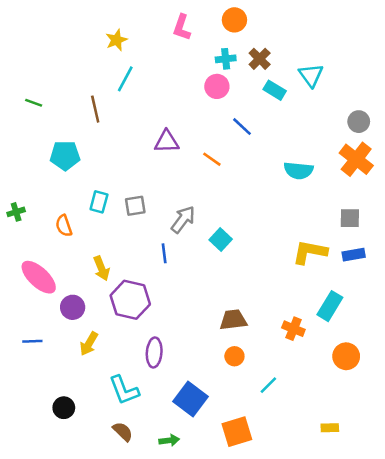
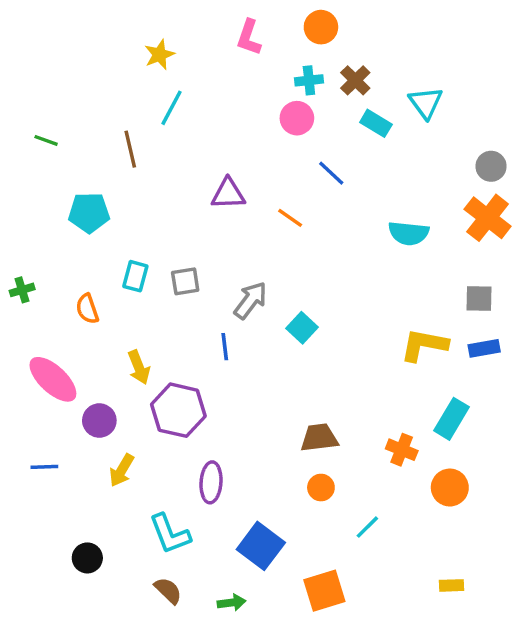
orange circle: (346, 356) -> (450, 488), moved

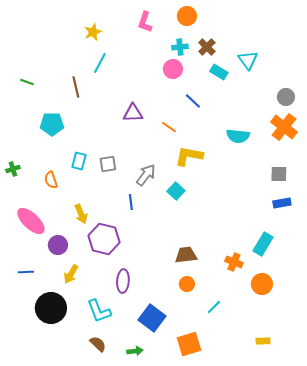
yellow L-shape: (424, 345) -> (189, 156), moved
black circle: (87, 558) -> (51, 308), moved, size x1.8

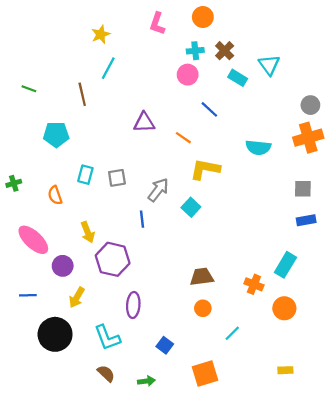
orange cross: (284, 127) -> (308, 138), turned 36
blue square: (152, 318) -> (165, 345), size x0.6

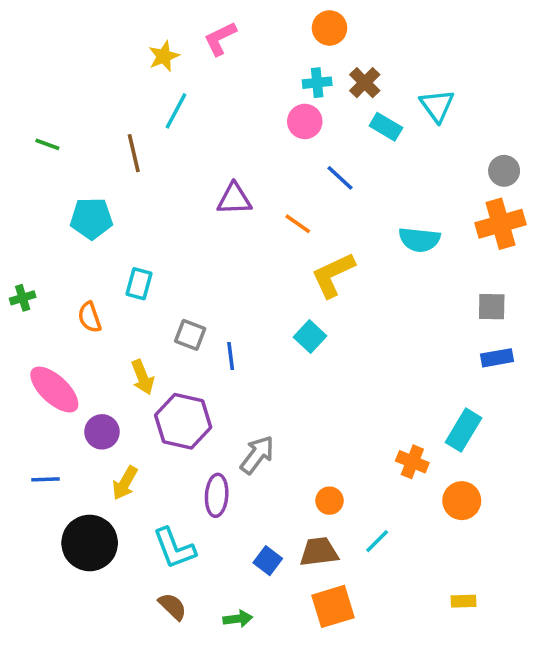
pink L-shape: (157, 24) -> (220, 39), moved, turned 45
yellow L-shape: (205, 169) -> (333, 275), turned -36
gray square: (117, 178) -> (190, 335), moved, turned 30
gray arrow: (158, 190) -> (257, 455), moved
brown trapezoid: (202, 277) -> (319, 552), moved

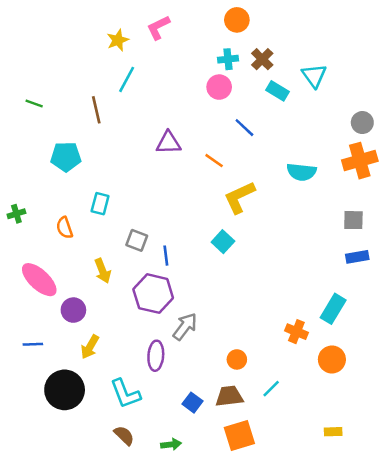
purple hexagon: (183, 421) -> (153, 294), moved

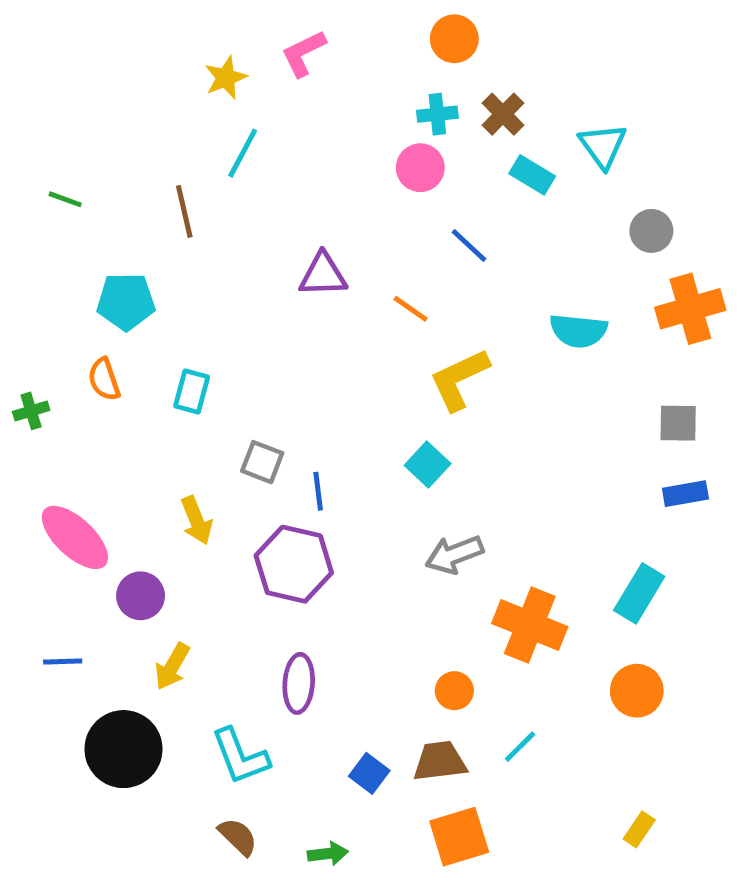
gray circle: (362, 123) -> (651, 231), moved
orange semicircle: (65, 228) -> (104, 379), moved
gray arrow: (185, 327) -> (454, 554), moved, turned -148
orange cross: (296, 332) -> (530, 625), moved, size x1.6
yellow rectangle: (333, 432) -> (639, 829), turned -54

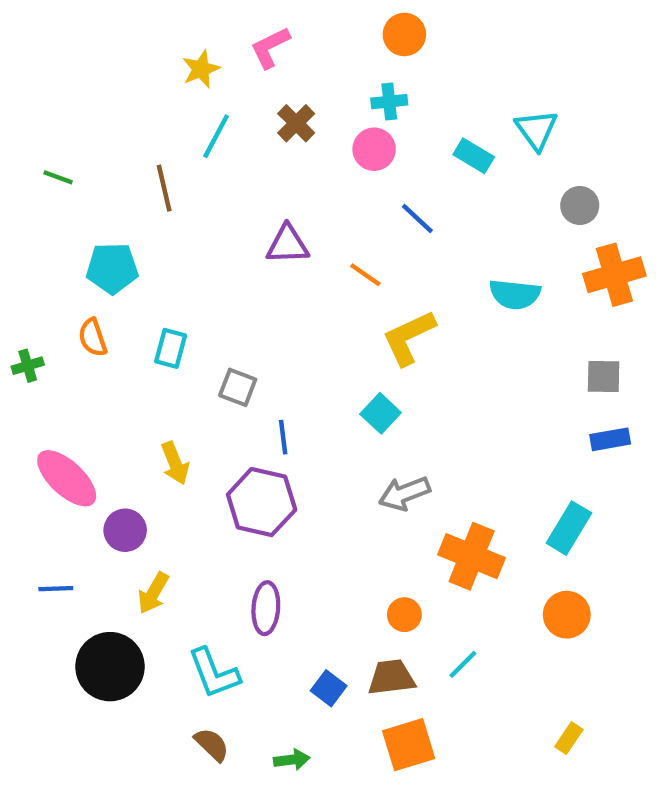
brown cross: (503, 114) -> (296, 123), moved
gray square: (262, 462) -> (238, 387), moved

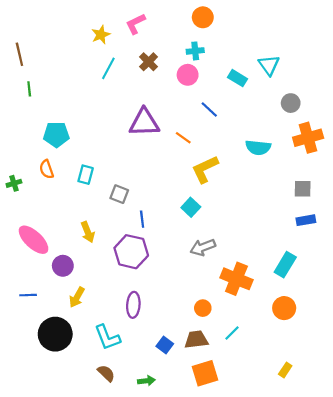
green line: (58, 177) -> (29, 89), turned 64
brown line: (164, 188) -> (19, 54), moved
purple triangle: (287, 244) -> (144, 123), size x1.4

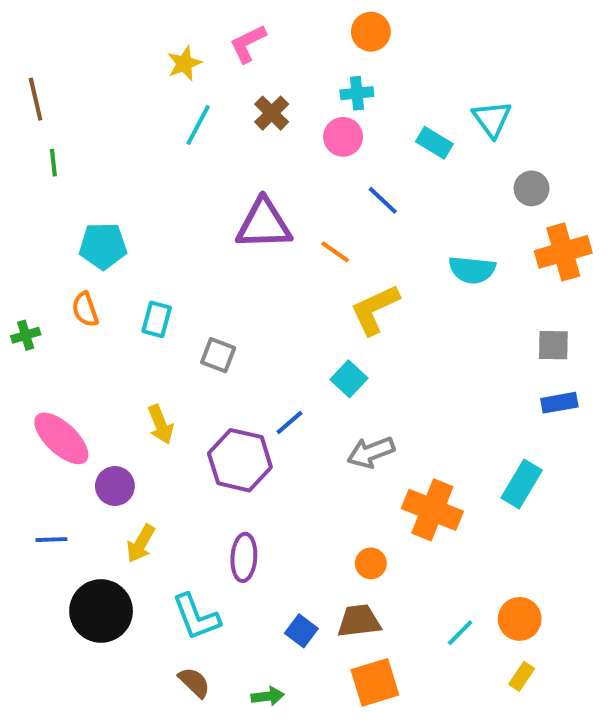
blue line: (142, 219) -> (290, 423), moved, turned 56
orange circle: (284, 308) -> (520, 619), moved
cyan line: (232, 333) -> (460, 633), moved

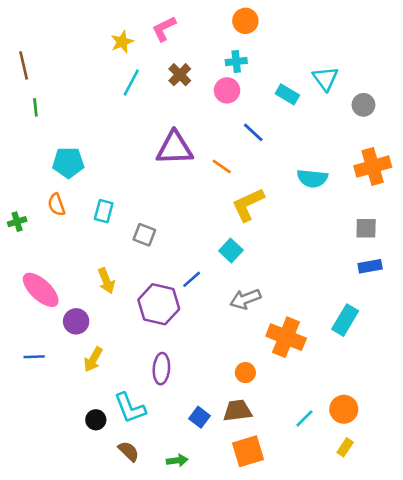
gray circle: (532, 188) -> (363, 105), moved
black circle: (101, 611) -> (96, 420), moved, size x0.5

